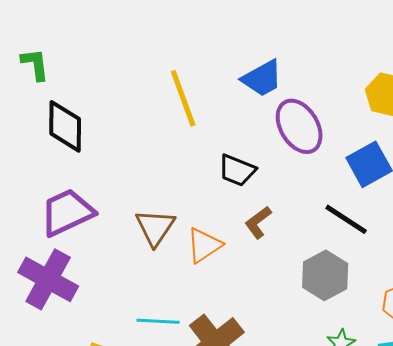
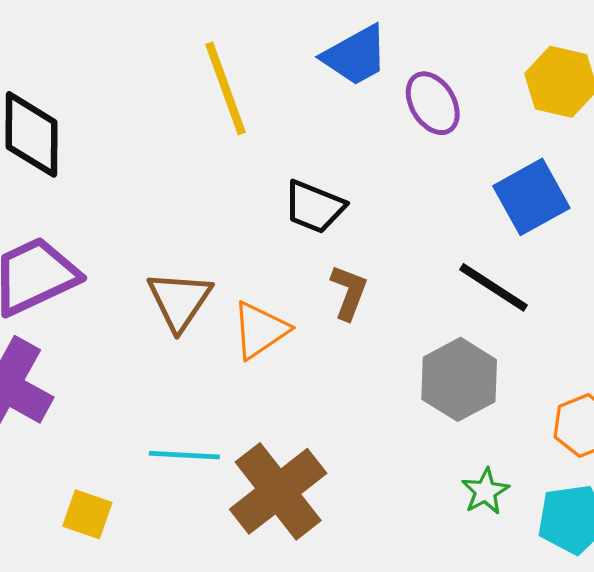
purple ellipse: (299, 126) -> (433, 103), moved, size x0.7
brown L-shape: (258, 222) -> (349, 292), turned 148

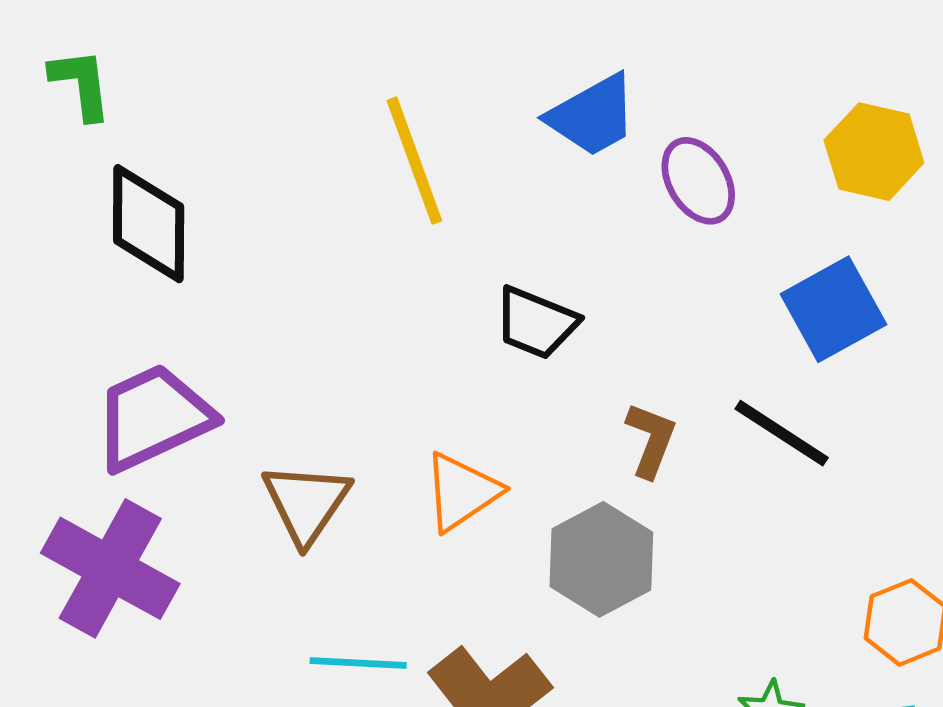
brown L-shape: (349, 292) -> (651, 440), moved
brown triangle: (179, 301) -> (306, 503), moved
gray hexagon: (459, 379) -> (601, 559), moved

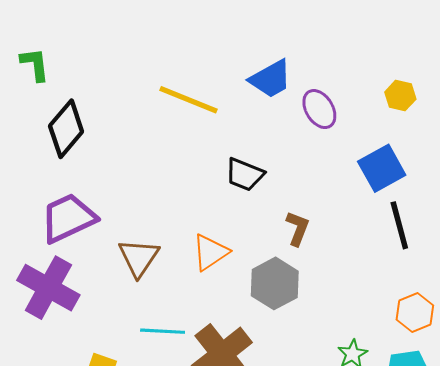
yellow hexagon: (874, 152) -> (400, 96), size x0.7
yellow line: (414, 161) -> (189, 100), turned -48
black diamond: (149, 224) -> (66, 129), turned 40
black line: (782, 433) -> (399, 225), moved, turned 42

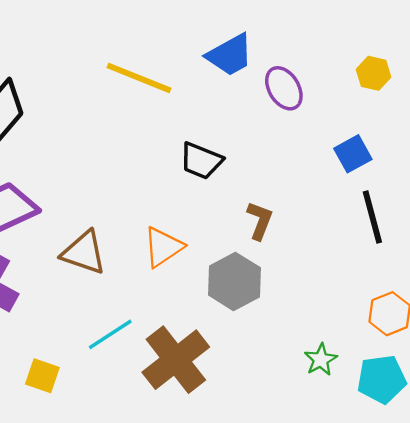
blue square: (382, 168) -> (353, 154), size x0.7
brown triangle: (139, 258) -> (84, 253), turned -45
cyan line: (163, 331) -> (110, 334), turned -36

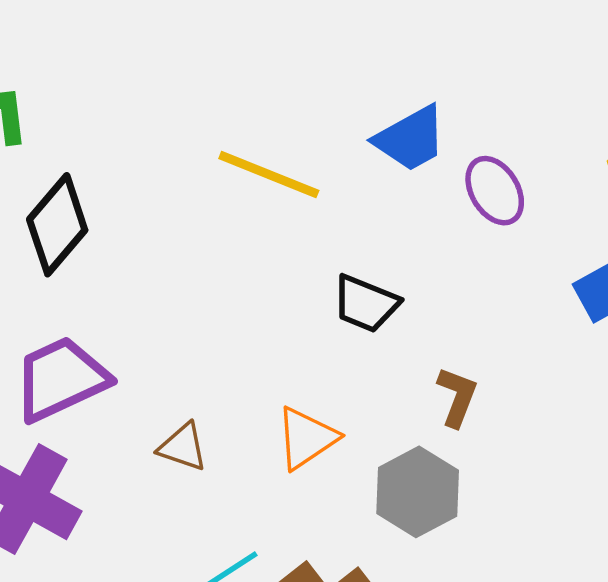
brown triangle: (84, 253) -> (183, 447), size x0.7

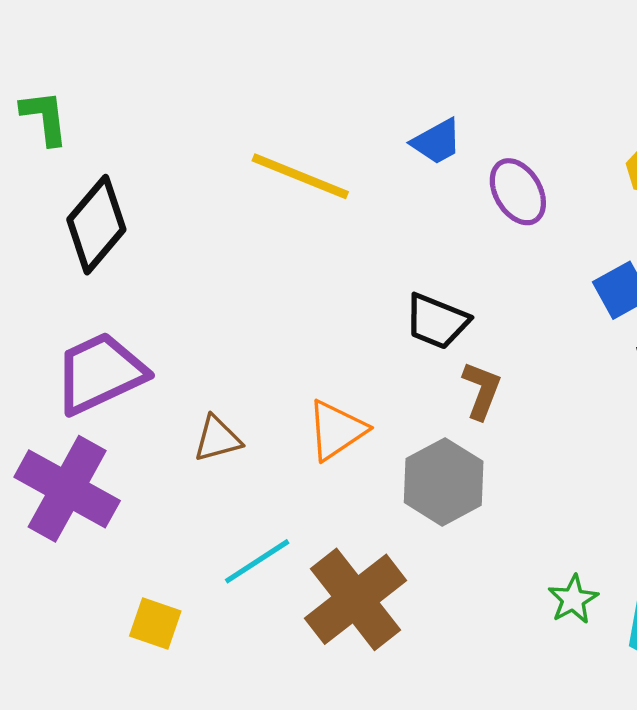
blue trapezoid: (410, 139) -> (437, 142), size x0.7
black trapezoid: (366, 304) -> (437, 321), moved
brown triangle: (183, 447) -> (217, 439), turned -34

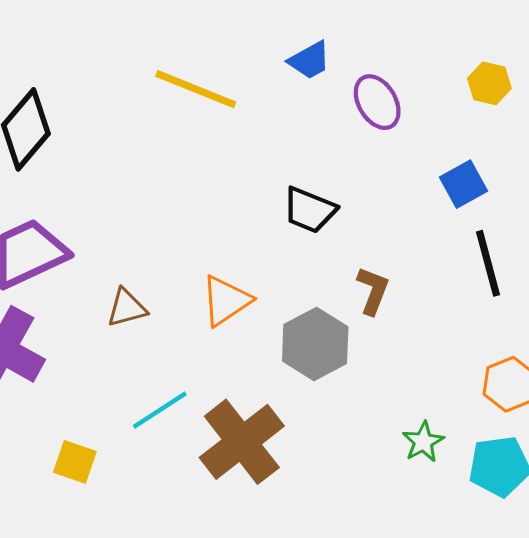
brown L-shape: (482, 390) -> (373, 291), moved

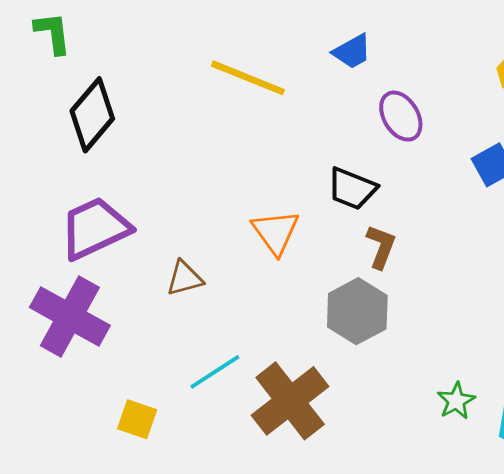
purple ellipse: (377, 102) -> (401, 116), moved
brown L-shape: (373, 291) -> (381, 247), moved
orange triangle: (226, 301) -> (276, 232), moved, turned -32

